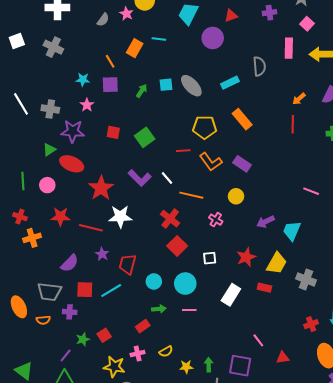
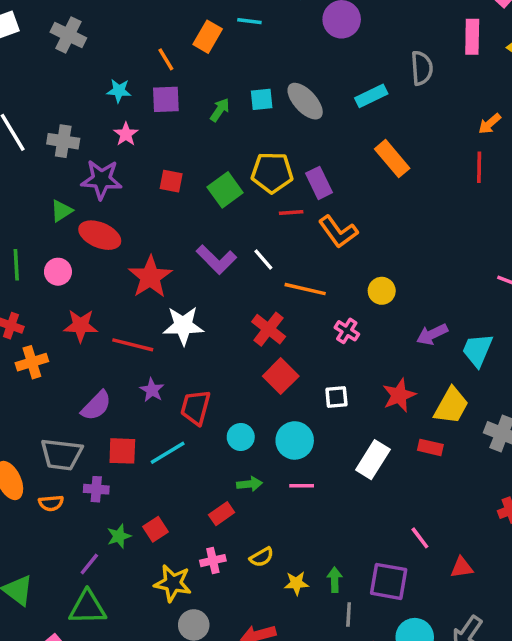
yellow pentagon: (205, 127) -> (272, 172), moved
purple rectangle: (242, 164) -> (319, 183), moved, turned 30

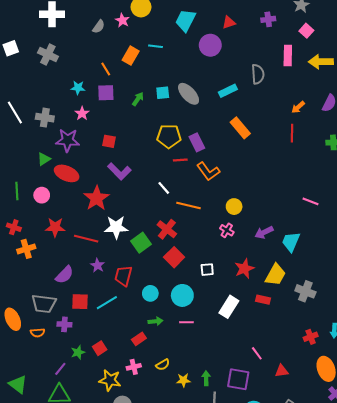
green square: (225, 190) -> (141, 243), moved
purple L-shape: (216, 259) -> (119, 171), moved
pink cross: (347, 331) -> (227, 230), moved

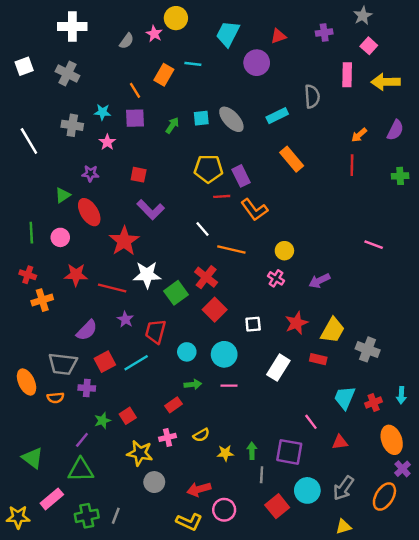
gray cross: (45, 118) -> (72, 125), moved
purple star: (68, 140) -> (90, 174), size x0.6
red ellipse: (67, 173) -> (89, 212), turned 35
cyan trapezoid: (291, 242) -> (345, 398), moved
red square: (80, 302) -> (105, 362), turned -30

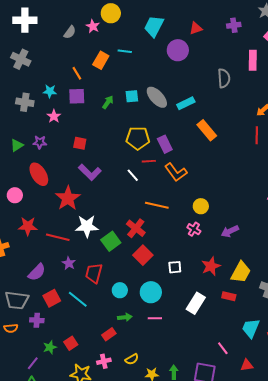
cyan rectangle: (277, 116) -> (186, 103), moved
green triangle: (63, 195) -> (17, 145), moved
white line: (202, 229) -> (133, 175), moved
cyan line: (136, 363) -> (78, 299), turned 70

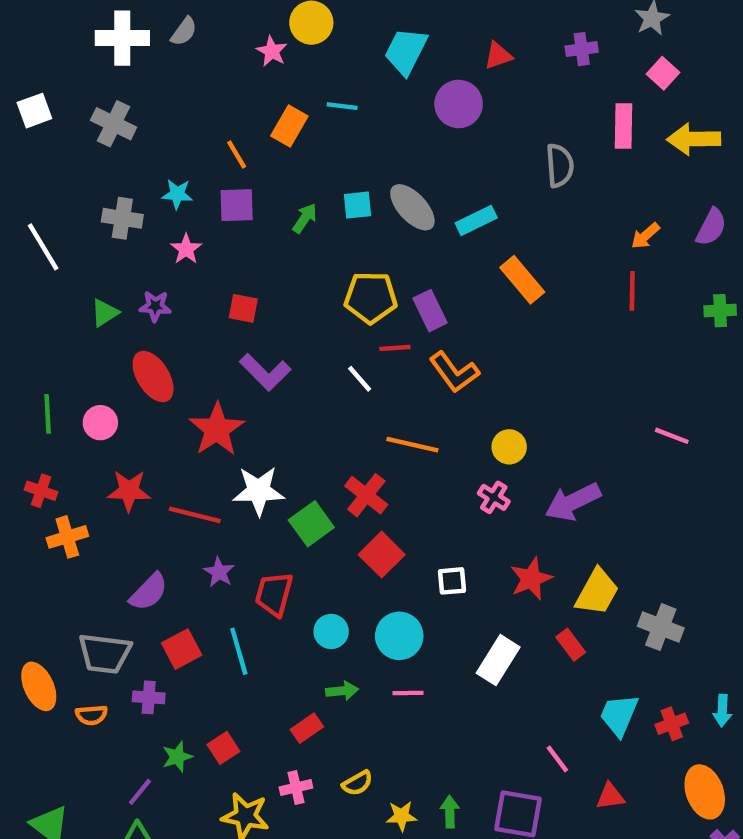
gray semicircle: (70, 32) -> (184, 31), moved
purple arrow: (230, 231) -> (573, 502), size x1.4
red rectangle: (229, 296) -> (571, 645), turned 40
cyan line: (78, 299) -> (239, 651), turned 35

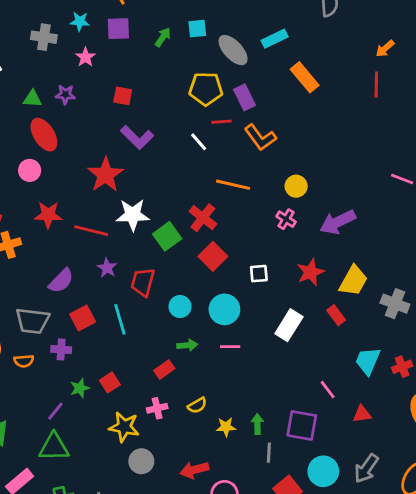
gray ellipse: (412, 207) -> (233, 50), moved
green triangle: (105, 313) -> (32, 99), turned 36
red ellipse: (153, 377) -> (44, 135), moved

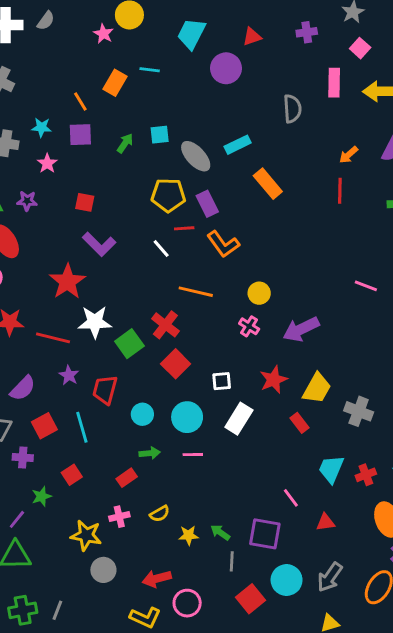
white rectangle: (289, 325) -> (239, 419), moved
red square: (110, 382) -> (72, 475), moved
green arrow: (257, 424) -> (220, 532), turned -54

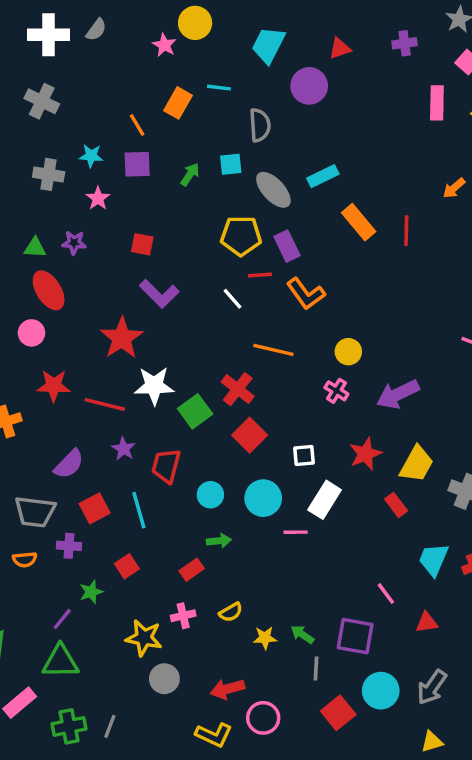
gray semicircle: (292, 109) -> (260, 125), moved
red line: (340, 191) -> (406, 231), moved
pink line: (193, 455) -> (296, 532), moved

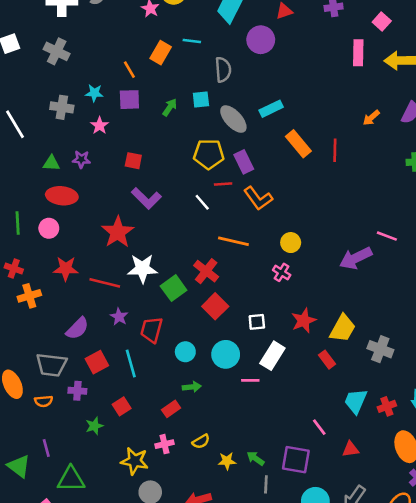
red ellipse: (49, 290) -> (62, 196), turned -52
purple arrow: (398, 394) -> (356, 258), moved
purple line: (62, 619) -> (46, 448), moved, turned -54

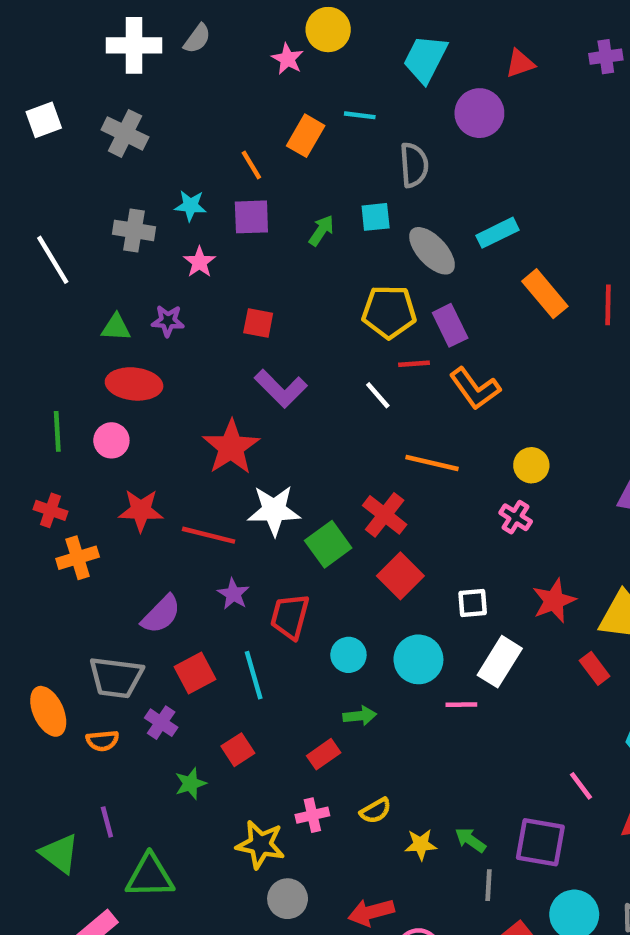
purple cross: (77, 391) -> (161, 723), turned 30

